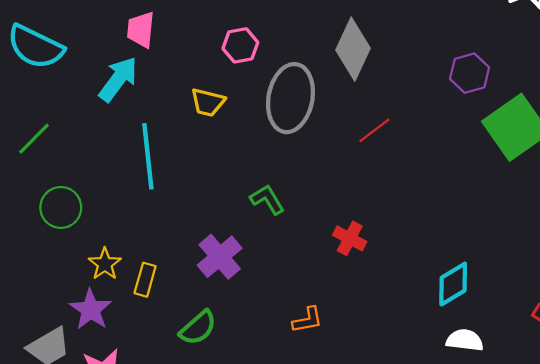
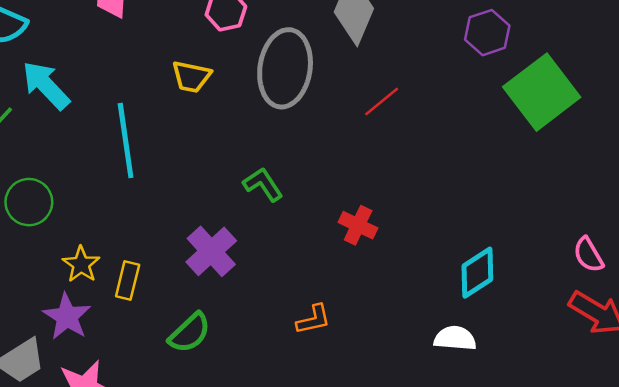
cyan arrow: (118, 79) -> (46, 85), moved, turned -78
white semicircle: (465, 340) -> (455, 338), moved

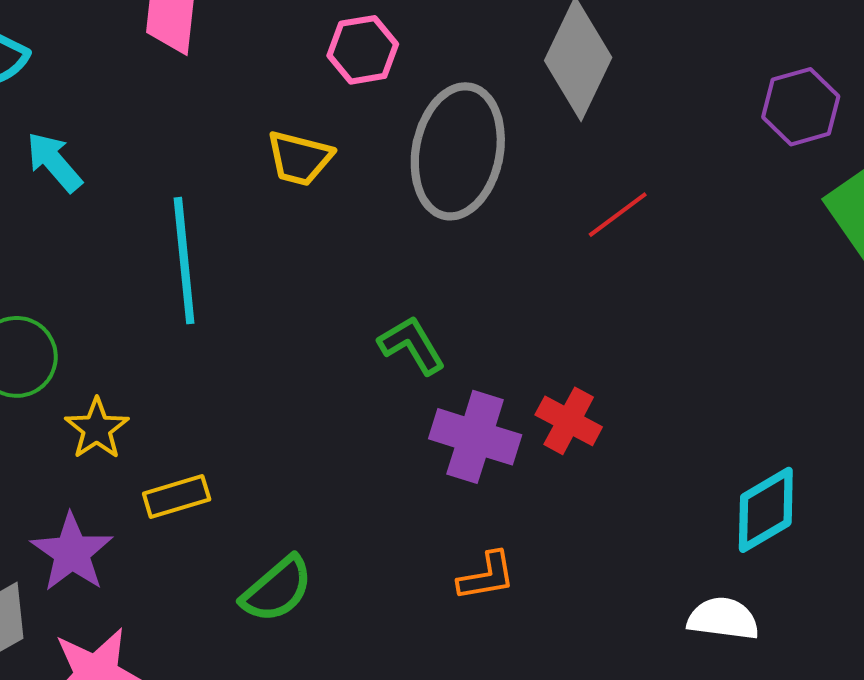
cyan arrow: (46, 85) -> (54, 162), size x0.7
purple cross: (211, 251) -> (475, 437), moved, turned -33
yellow star: (81, 264) -> (97, 429), moved
yellow rectangle: (128, 281) -> (177, 496), turned 57

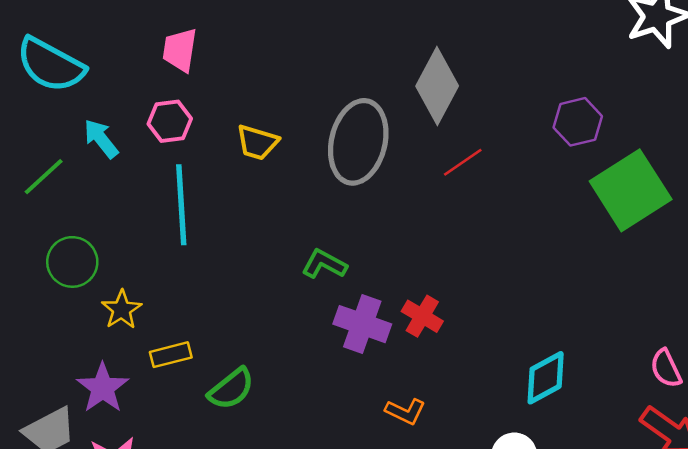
pink hexagon: (363, 50) -> (170, 121), moved
red line: (618, 215) -> (463, 162), moved
green L-shape: (412, 345) -> (324, 264), turned -33
orange L-shape: (486, 576) -> (405, 411), moved, turned 33
green semicircle: (277, 589) -> (231, 389), moved

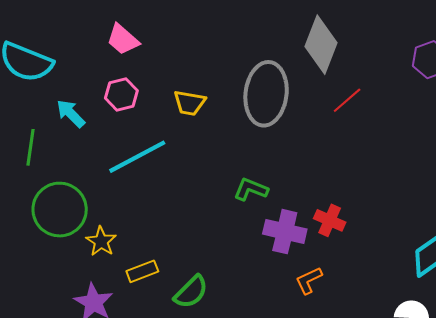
pink trapezoid: (180, 50) -> (123, 40), turned -51
green line: (44, 177) -> (30, 147), turned -33
cyan line: (181, 205) -> (137, 157), turned 72
green circle: (72, 262) -> (60, 210), size x1.4
orange L-shape: (405, 411) -> (309, 280), moved, turned 136

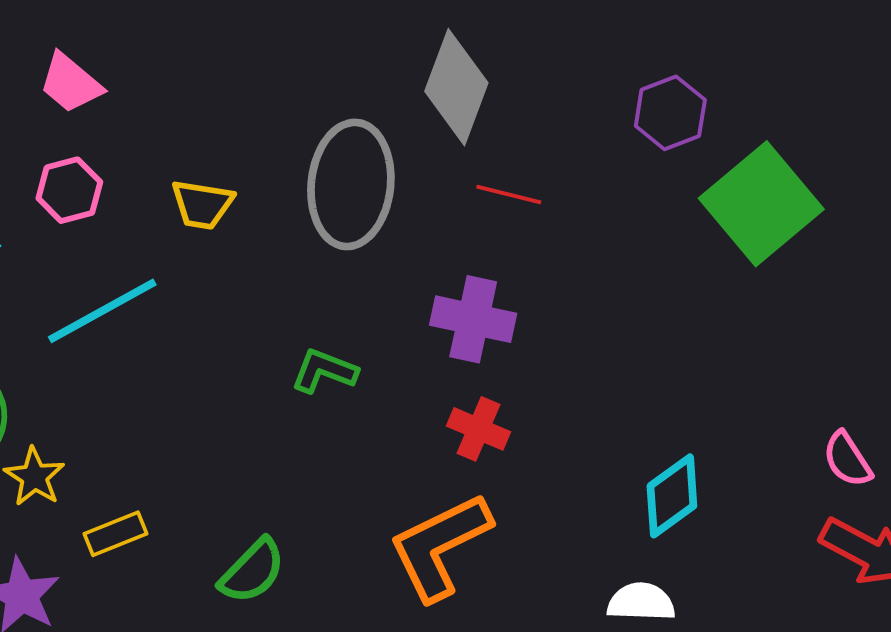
red line: (347, 100) -> (509, 194), turned 56
purple cross: (285, 232) -> (473, 319), moved
orange L-shape: (309, 280) -> (440, 546), size x2.0
green semicircle: (191, 292) -> (252, 571), moved

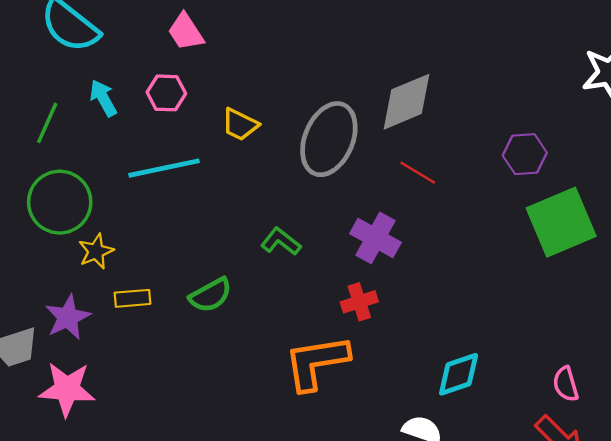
gray diamond: (456, 87) -> (407, 102), turned 30
red cross: (478, 429) -> (359, 302), turned 32
green semicircle: (252, 571) -> (211, 295), moved

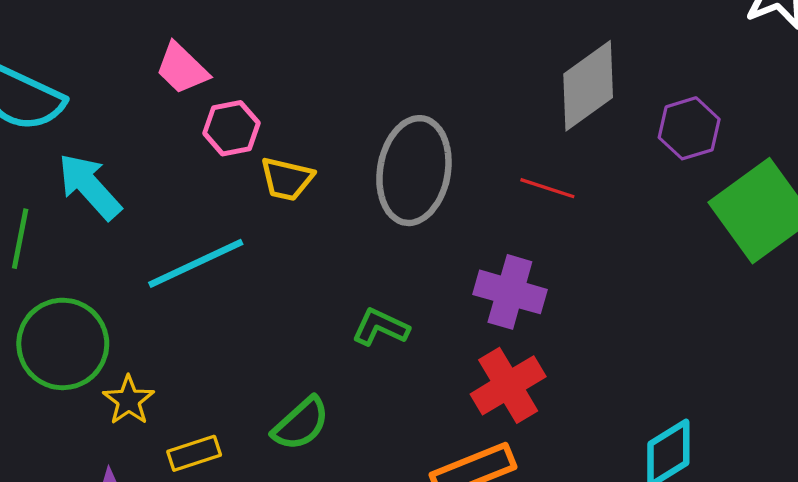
pink hexagon: (166, 93) -> (231, 128), moved
cyan arrow: (103, 98) -> (89, 186), size x1.4
gray diamond: (407, 102) -> (588, 86), moved
red cross: (359, 302) -> (508, 385), size x1.4

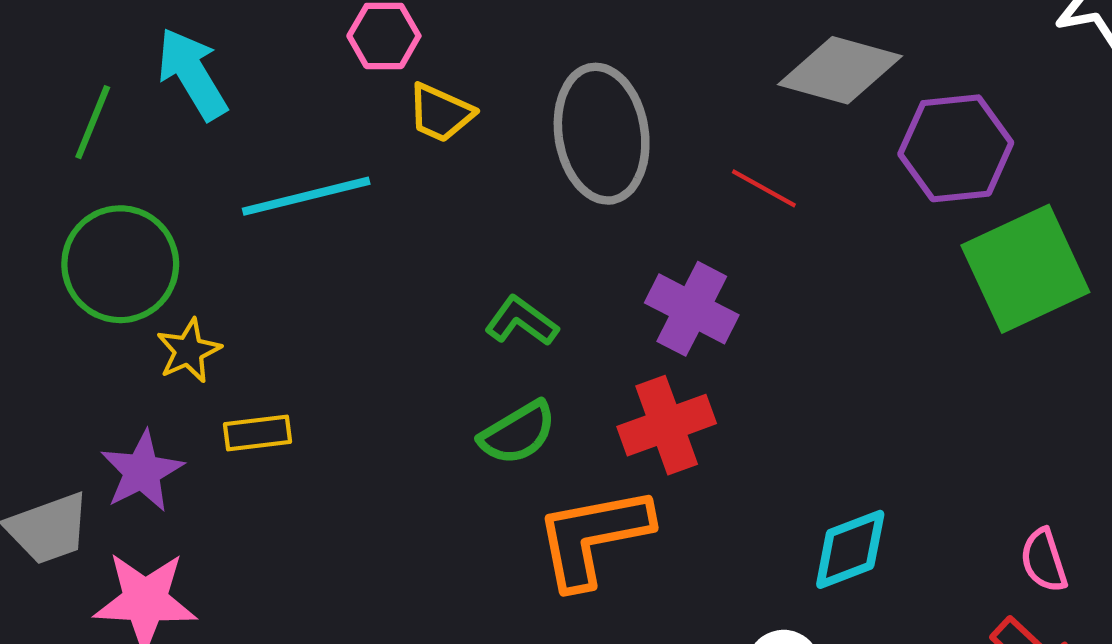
gray diamond: (588, 86) -> (840, 70), turned 40
purple hexagon: (689, 128) -> (956, 148), size x1.4
gray ellipse: (414, 171) -> (602, 134), turned -30
green semicircle: (301, 424) -> (518, 433), moved

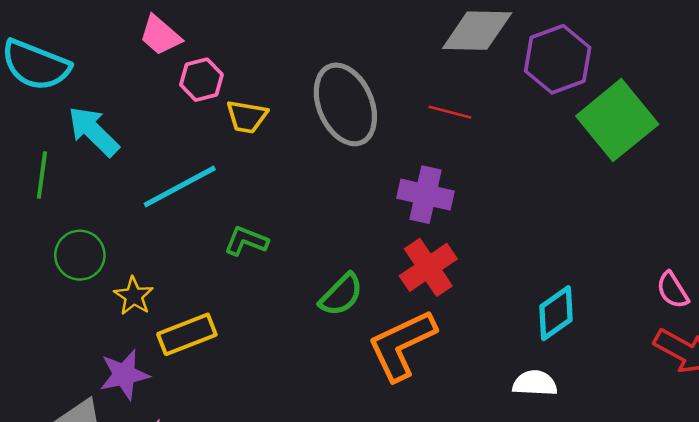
green circle: (120, 264) -> (80, 255), size x0.7
green L-shape: (521, 321) -> (246, 241), moved
yellow rectangle: (258, 433) -> (187, 334), size x1.4
purple star: (142, 471) -> (124, 375), turned 30

